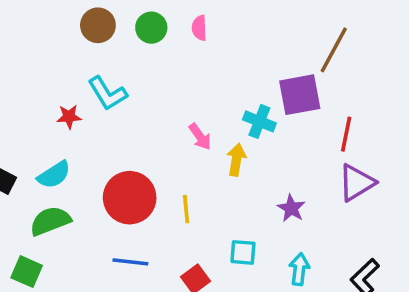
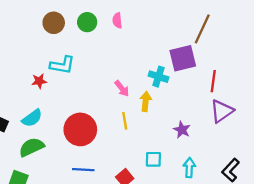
cyan L-shape: (107, 93) -> (62, 65), turned -45
yellow line: (186, 209) -> (125, 121), moved

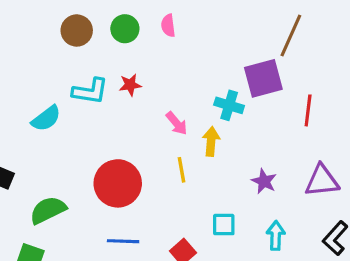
red star: (39, 81) -> (130, 85), moved
purple triangle: (222, 111) -> (322, 181), moved, turned 30
cyan semicircle: (32, 118) -> (46, 118), moved

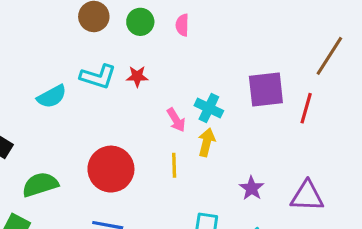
brown line: (291, 36) -> (329, 56), moved
cyan cross: (229, 105) -> (209, 108), moved
red line: (308, 110) -> (306, 108), moved

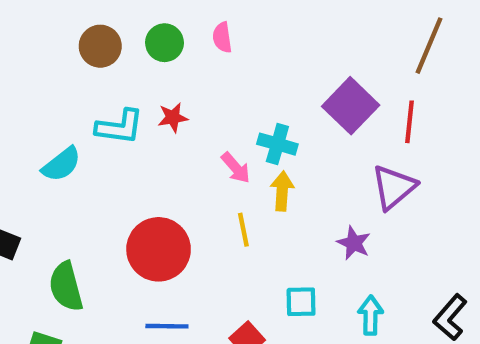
purple square: (266, 89) -> (351, 106), turned -30
green semicircle: (40, 185) -> (66, 287), turned -78
purple triangle: (307, 196) -> (394, 187), moved, turned -33

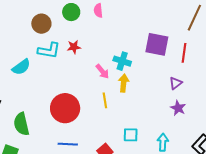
brown circle: (100, 46) -> (41, 24), moved
purple square: (351, 106) -> (157, 44), turned -35
purple triangle: (394, 187) -> (176, 83), size x0.6
purple star: (354, 243) -> (178, 108), moved

